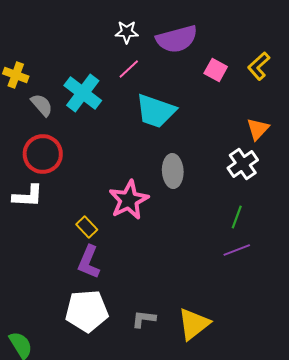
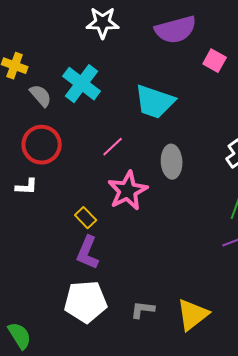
white star: (127, 32) -> (103, 23), moved, size x1.4
pink line: (129, 69) -> (113, 147), moved
white L-shape: (28, 196) -> (27, 187), size x0.7

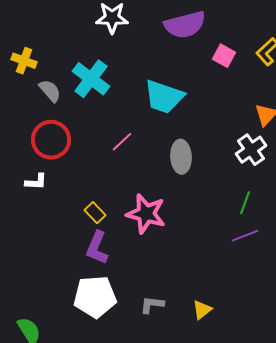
pink star: (128, 191) -> (146, 214), moved, turned -30
yellow triangle: (193, 315) -> (202, 310), size x0.6

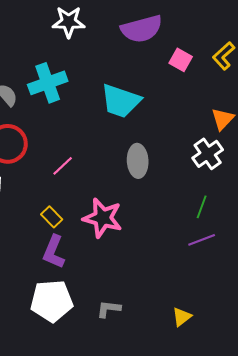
cyan cross: (91, 79) -> (48, 83), turned 33
pink line: (122, 142) -> (63, 166), moved
yellow triangle: (202, 310) -> (182, 317), moved

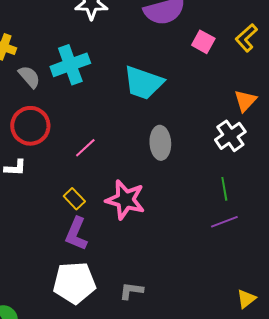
green line: (202, 207) -> (224, 189), turned -30
yellow triangle: (182, 317) -> (246, 299), moved

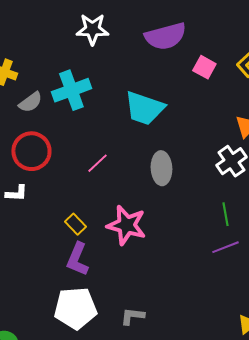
gray semicircle: (29, 77) -> (30, 102), turned 95
pink line: (85, 148) -> (97, 163), moved

